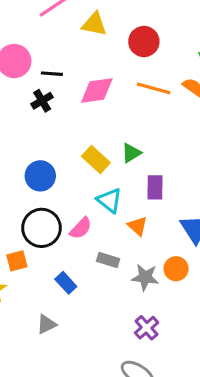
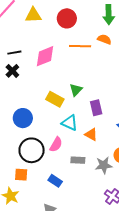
orange square: (17, 261) -> (21, 175), turned 32

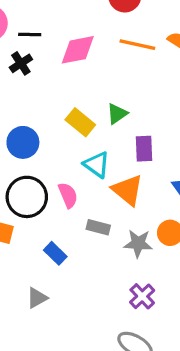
orange triangle: (91, 134) -> (128, 190), size x1.5
pink semicircle: (56, 144) -> (68, 195), turned -63

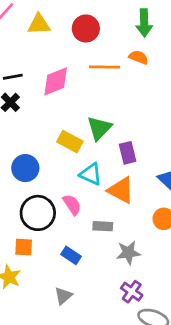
green triangle: (117, 114) -> (99, 128), size x1.4
gray star: (138, 243) -> (128, 253), moved
purple cross: (142, 296) -> (132, 292), moved

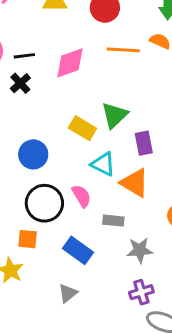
blue rectangle: (71, 255) -> (78, 250), size x1.4
purple cross: (132, 292) -> (141, 292), turned 35

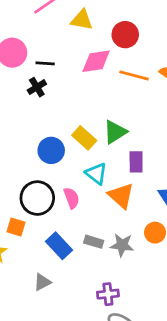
pink diamond: (70, 63) -> (96, 61), moved
blue circle: (33, 154) -> (51, 150), moved
gray rectangle: (113, 221) -> (94, 242), moved
gray star: (140, 250) -> (122, 245), moved

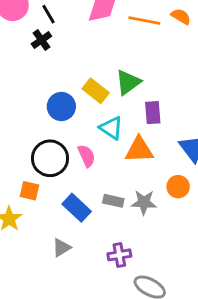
black line: (45, 63) -> (49, 14), turned 60
orange triangle: (121, 196) -> (139, 150), turned -40
purple cross: (108, 294) -> (119, 255), moved

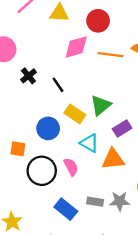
black line: (49, 14) -> (58, 85), moved
purple rectangle: (153, 113) -> (122, 128), turned 66
orange square: (29, 191) -> (18, 149), moved

